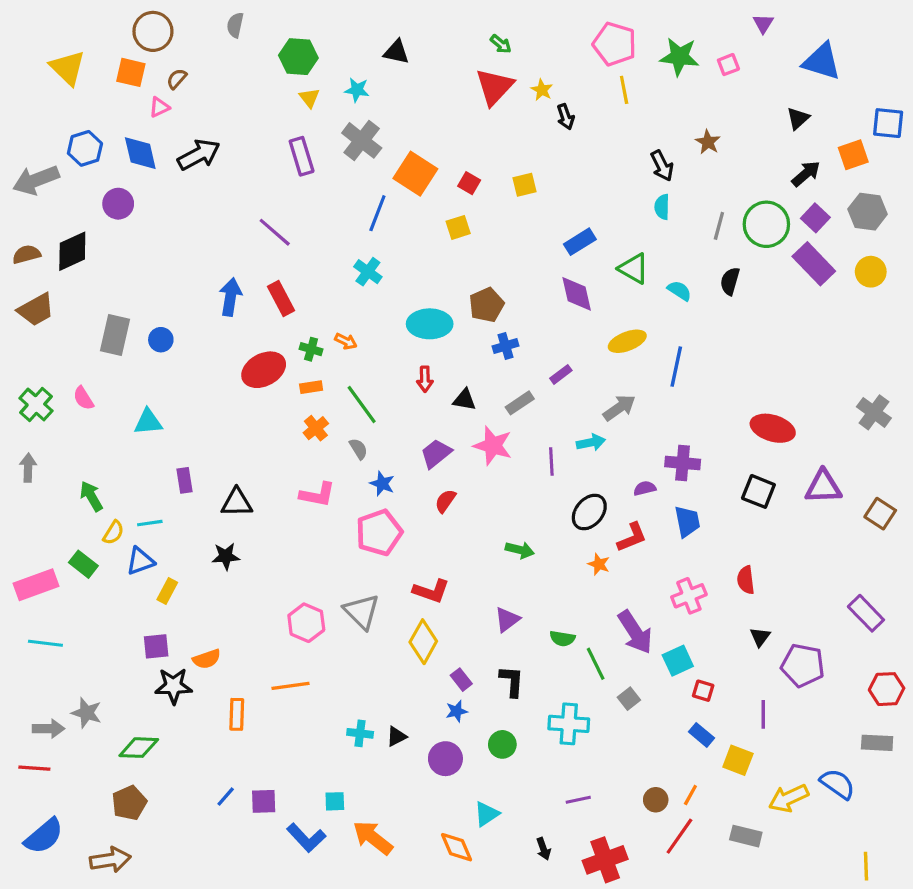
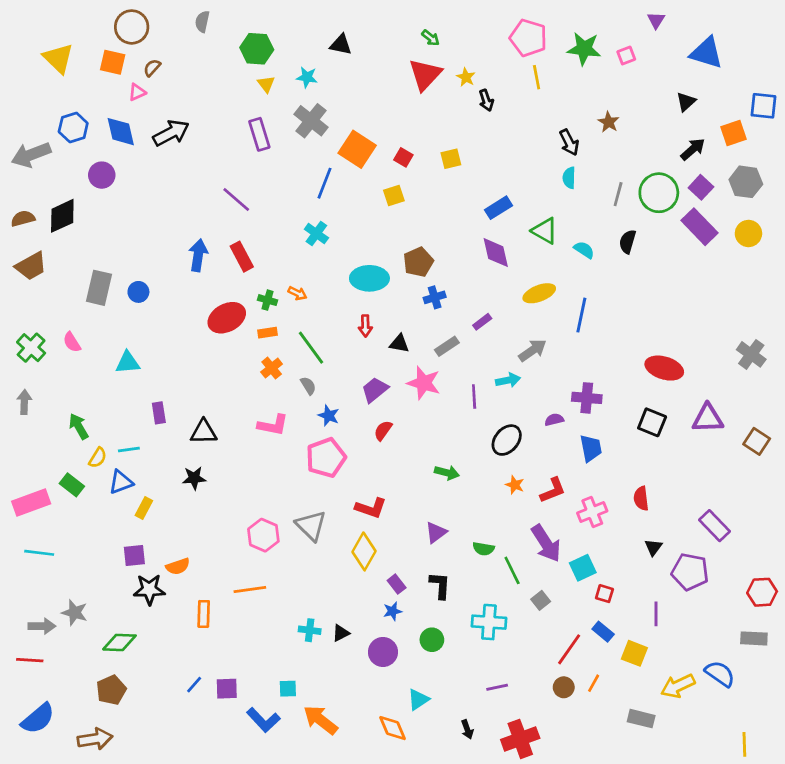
red L-shape: (632, 537) -> (553, 490), moved
purple rectangle: (866, 613) -> (715, 526), moved
red line: (679, 836) -> (569, 649), moved

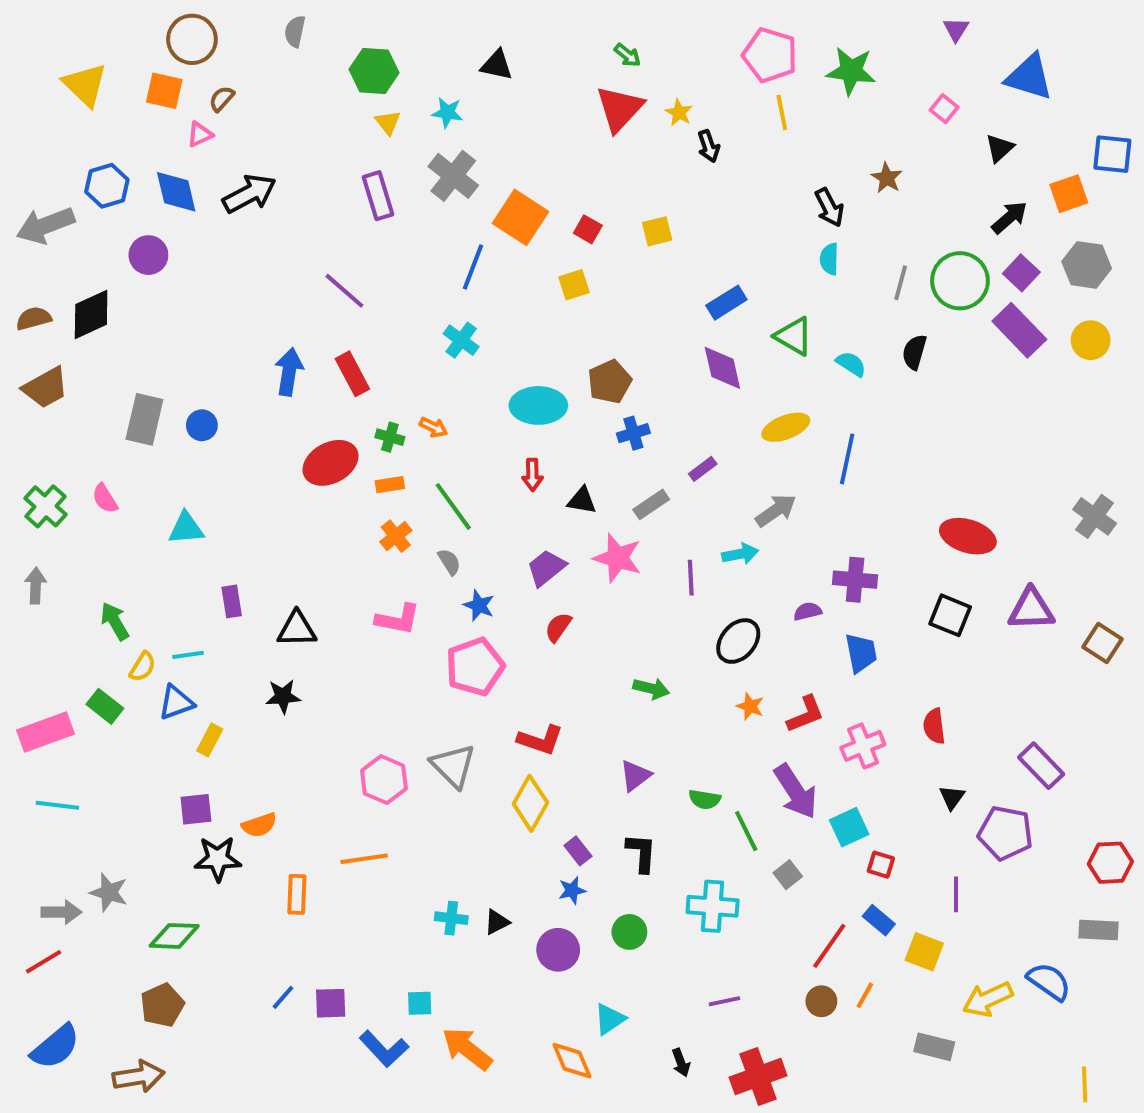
pink square: (626, 56) -> (944, 109), moved, turned -30
red line: (30, 660) -> (44, 962), turned -35

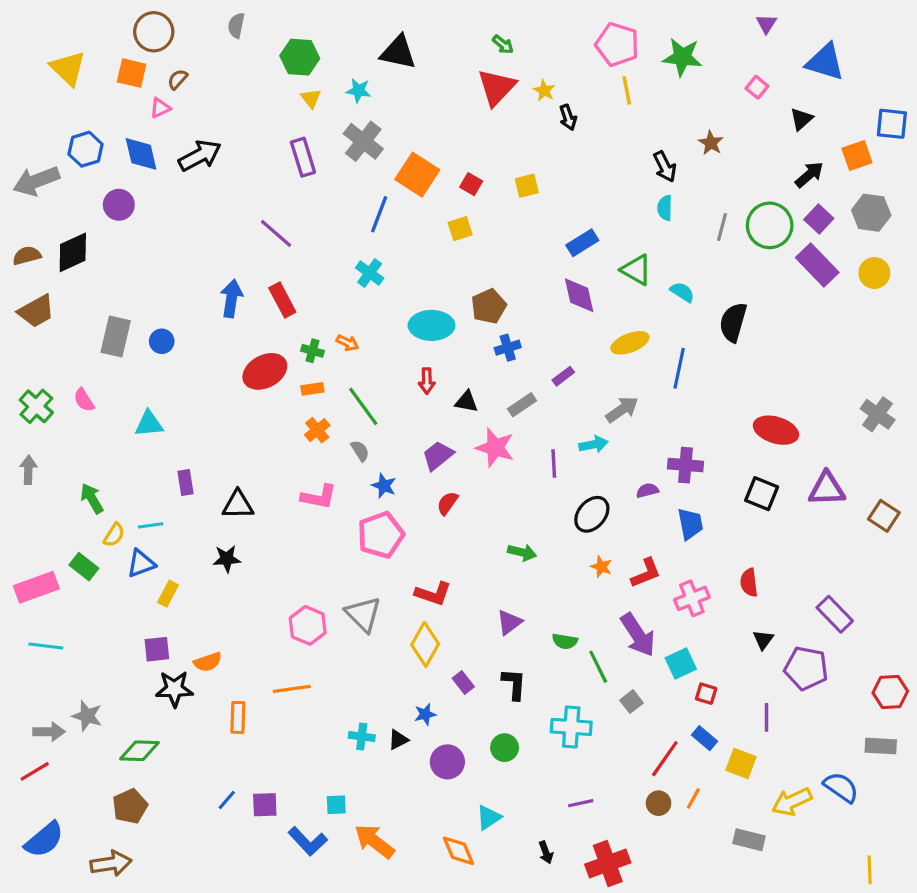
black triangle: (497, 65) -> (398, 52), size x1.4
black semicircle: (914, 352) -> (733, 322), moved, size x1.4
blue star: (572, 890) -> (425, 714), moved

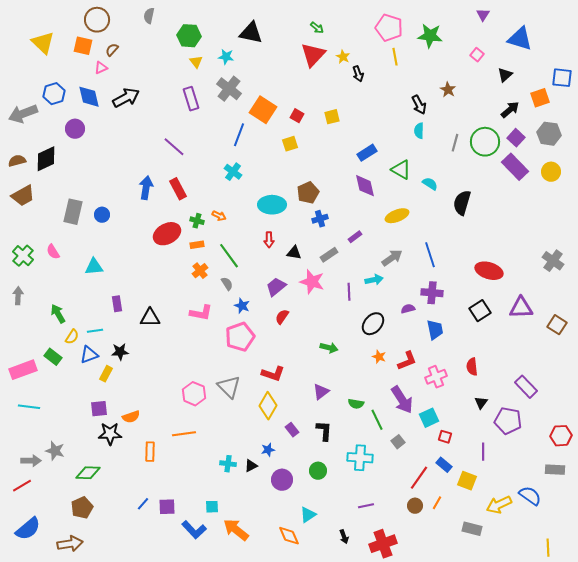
blue line: (679, 368) -> (430, 255), moved, turned -30
black square: (762, 494) -> (480, 311), turned 35
black star: (227, 559) -> (120, 352), moved

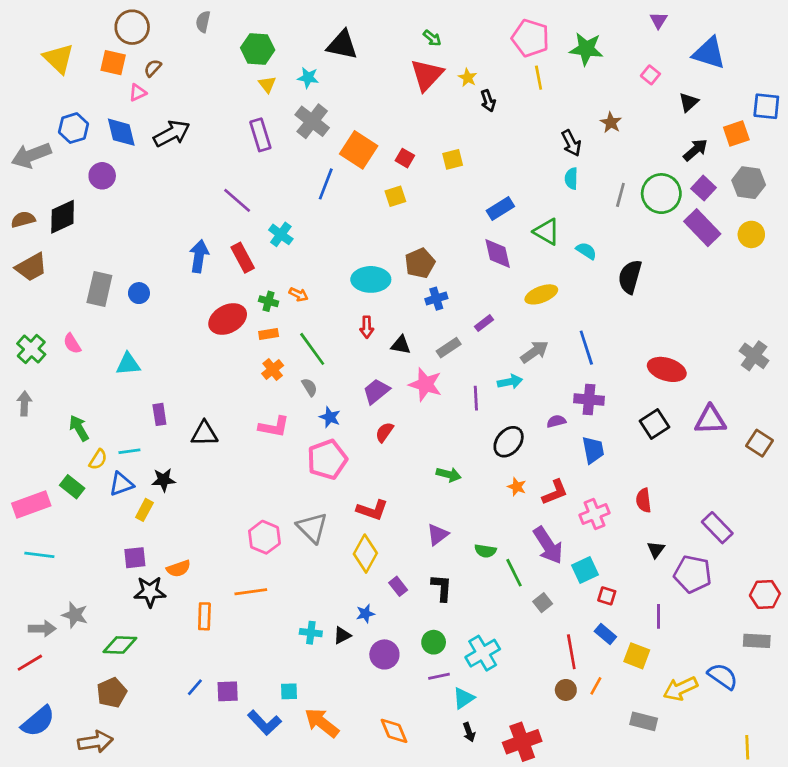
cyan cross: (233, 172) -> (281, 234), moved
cyan cross: (360, 458) -> (483, 653), moved, turned -35
red line: (419, 478) -> (571, 652), turned -45
purple line: (366, 506) -> (439, 676), moved
cyan triangle: (308, 515) -> (464, 698), moved

